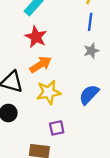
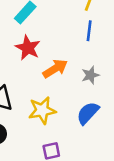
gray star: (91, 51) -> (90, 75), moved
orange arrow: (41, 65) -> (55, 69), moved

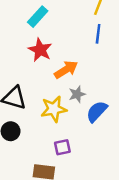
gray star: (90, 75) -> (77, 94), moved

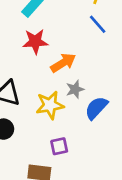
blue line: (98, 34) -> (98, 24), turned -48
red star: (40, 50) -> (35, 42), turned -30

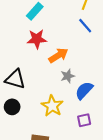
yellow star: (50, 105) -> (52, 106), moved, turned -30
purple square: (59, 146) -> (84, 120), moved

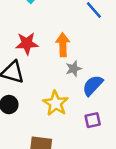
red star: (37, 39) -> (27, 44), moved
orange arrow: (58, 55) -> (63, 45), turned -60

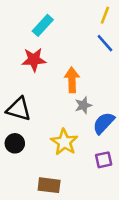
red star: (27, 44) -> (34, 60), moved

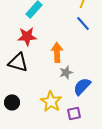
black triangle: (19, 109) -> (18, 62), moved
purple square: (104, 160) -> (74, 113), moved

